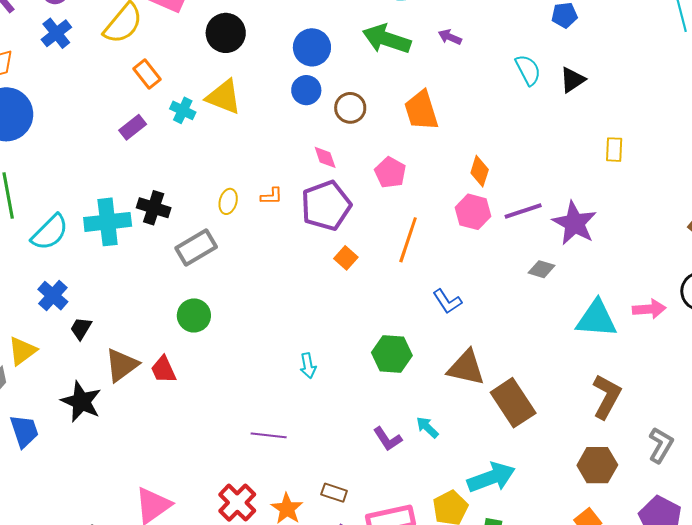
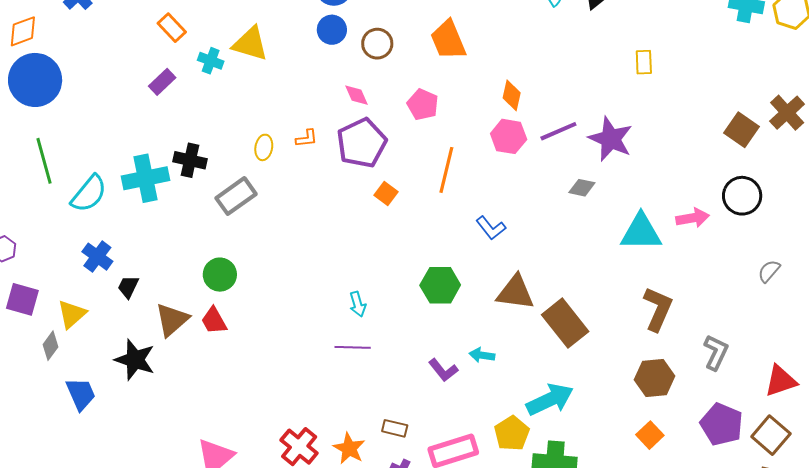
green circle: (194, 315) -> (220, 275), moved
cyan arrow: (427, 427) -> (482, 355), turned -30
purple line: (269, 435) -> (353, 347), moved

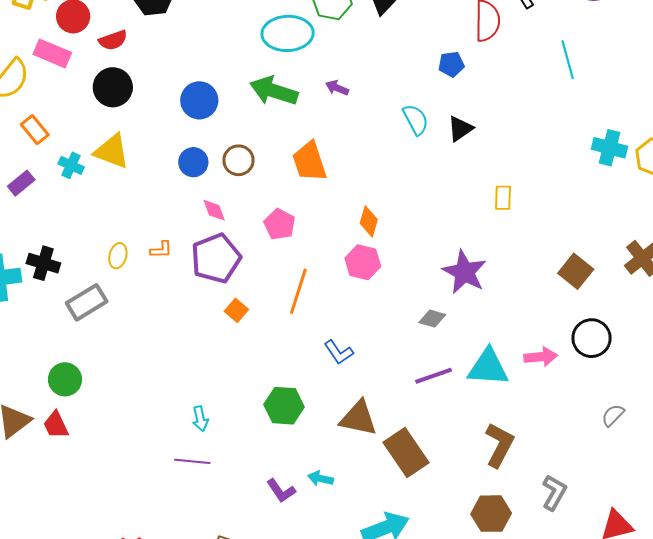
blue circle: (332, 30) -> (193, 162), moved
brown square: (741, 130) -> (576, 271), moved
purple line: (558, 131) -> (434, 376), moved

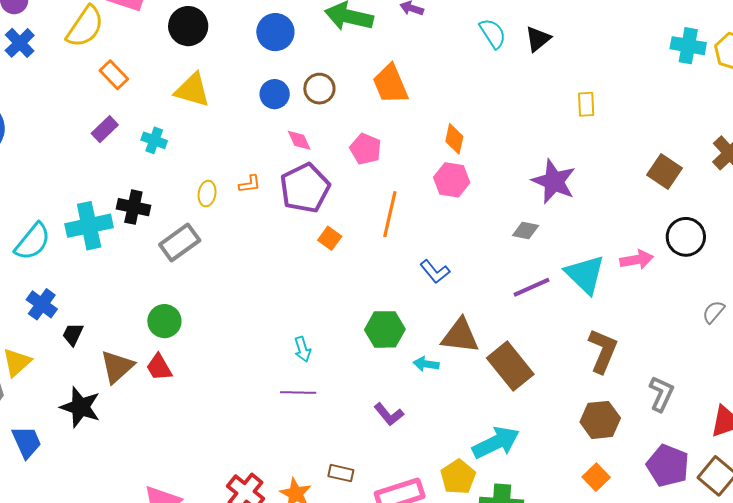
cyan cross: (71, 165) -> (154, 140), moved
cyan triangle: (488, 367) -> (585, 274), turned 45
cyan arrow: (321, 479) -> (426, 364), moved

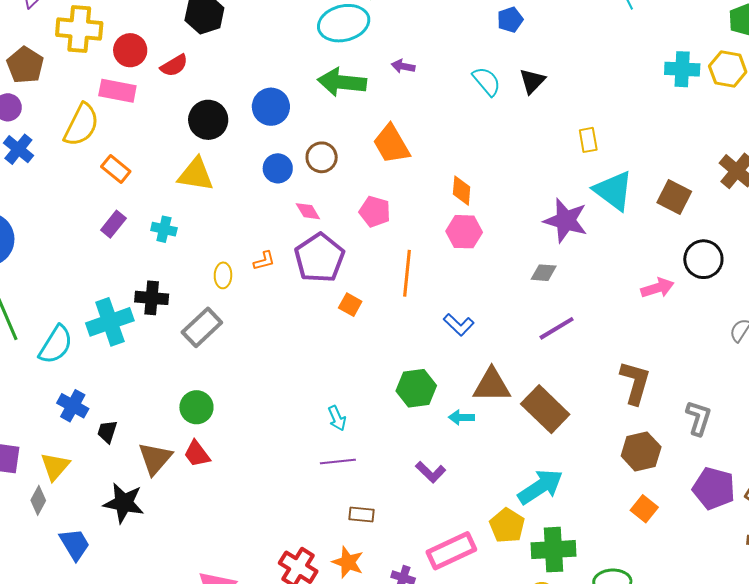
black circle: (188, 26) -> (208, 120), moved
cyan triangle: (585, 274) -> (613, 191), moved
brown rectangle: (341, 473) -> (362, 514), moved

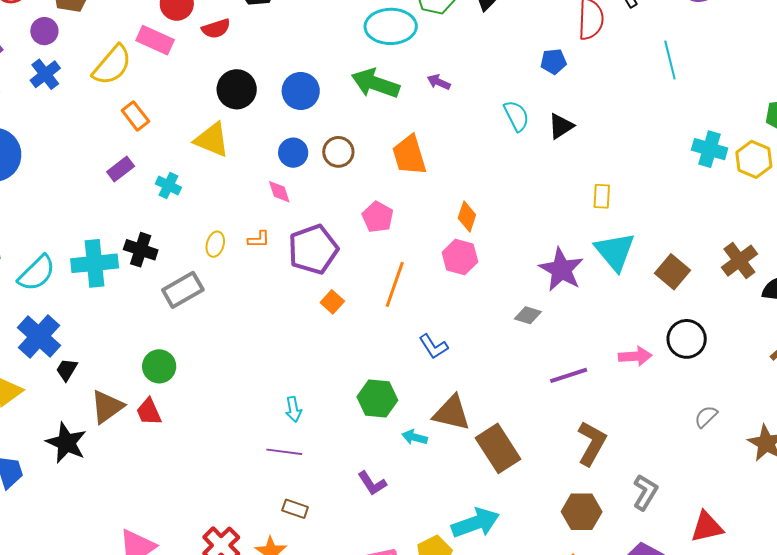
pink diamond: (308, 211) -> (279, 192), moved
purple line: (557, 328) -> (569, 375), moved
blue cross: (73, 406) -> (39, 336), size x1.4

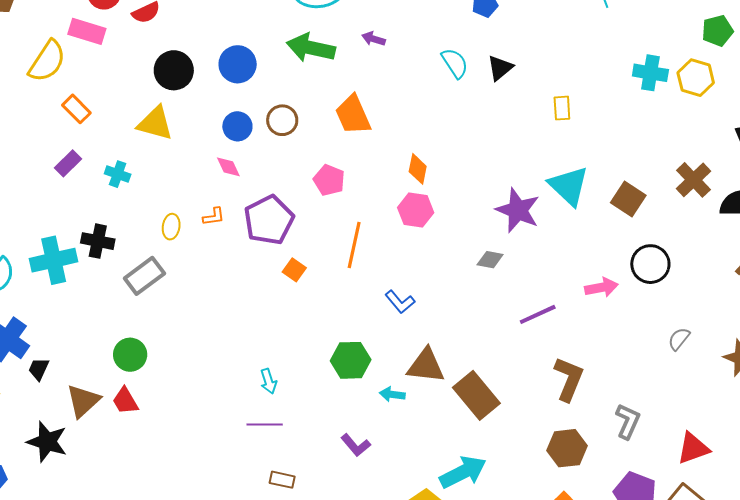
yellow rectangle: (602, 196) -> (562, 108), moved

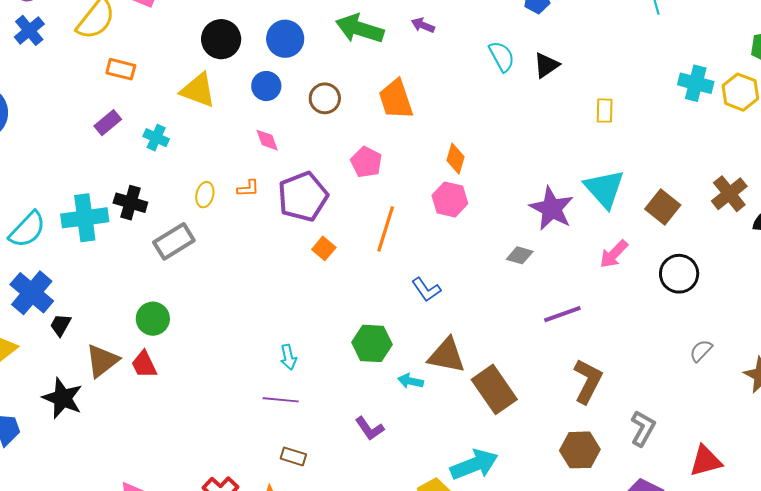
orange rectangle: (76, 109) -> (121, 69), turned -36
blue circle: (237, 126) -> (266, 86), moved
pink arrow: (601, 287) -> (614, 254), moved, turned 140

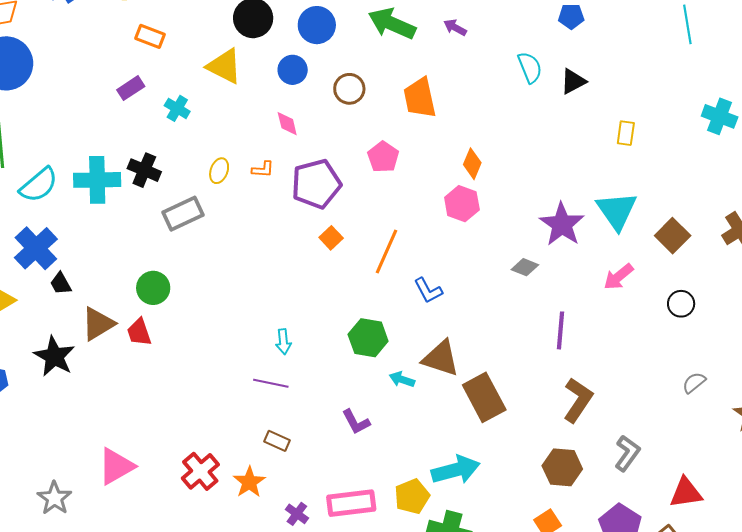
orange line: (386, 229) -> (387, 252), moved
black circle: (679, 274) -> (681, 304), size x0.7
purple line: (562, 314) -> (560, 330), turned -72
black trapezoid: (61, 325) -> (61, 284), turned -65

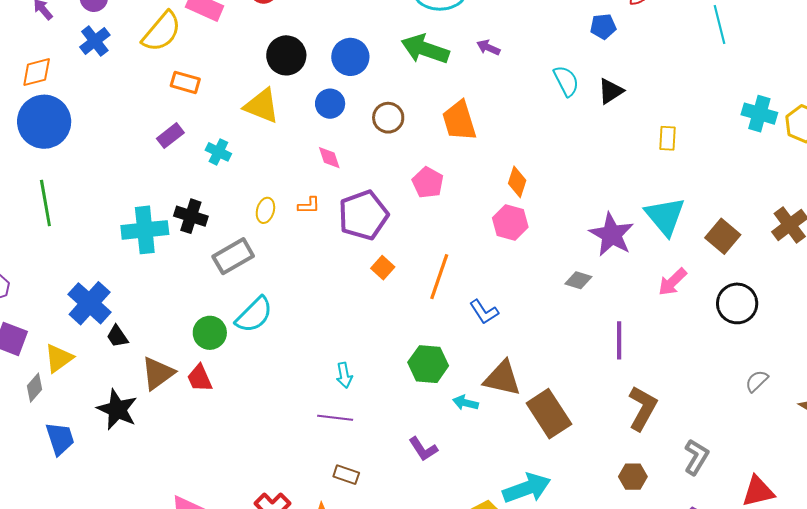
cyan semicircle: (39, 185) -> (254, 315), moved
black circle: (681, 304) -> (737, 303), size x1.5
brown hexagon: (562, 467) -> (633, 477), size x0.7

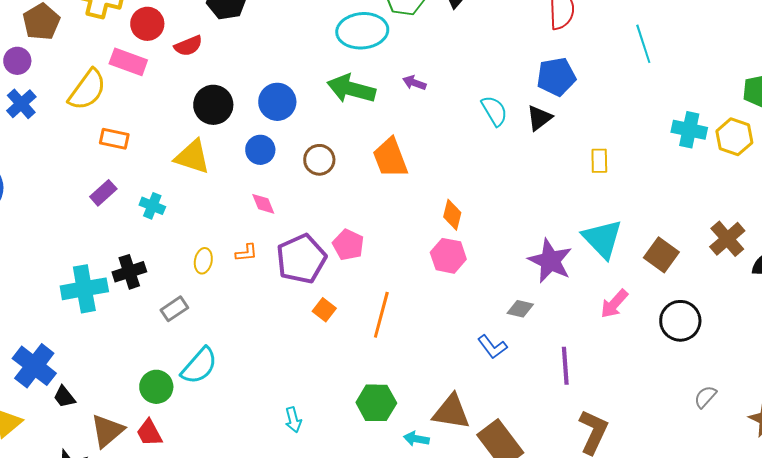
blue pentagon: (603, 26) -> (556, 77), moved, size x1.5
pink pentagon: (428, 183) -> (348, 245), moved
black cross: (191, 216) -> (129, 272), turned -32
gray rectangle: (233, 256) -> (174, 309), size x0.7
blue L-shape: (484, 312) -> (492, 347), moved

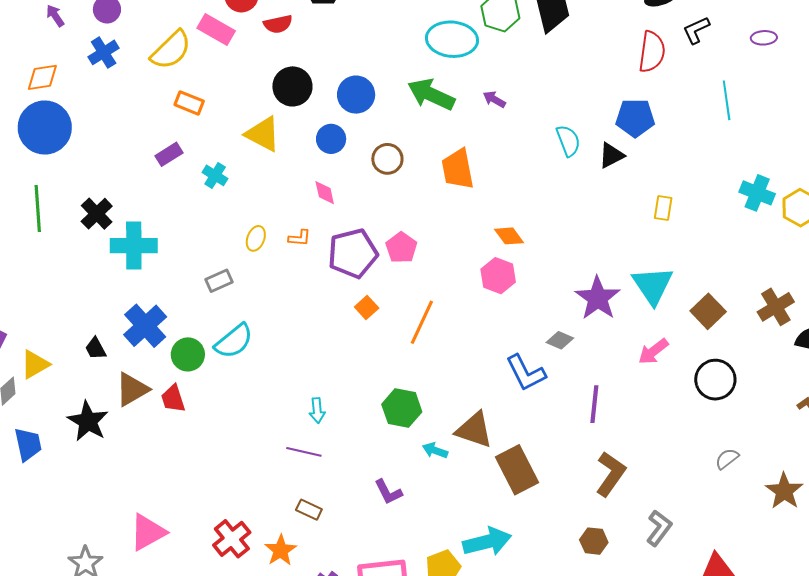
orange diamond: (452, 215) -> (509, 236), turned -60
black cross: (129, 272) -> (97, 214), moved, turned -36
blue L-shape: (492, 347) -> (526, 373), size x1.4
blue cross: (34, 366) -> (145, 326), moved

